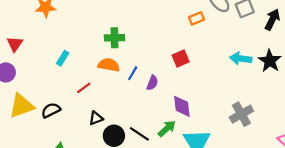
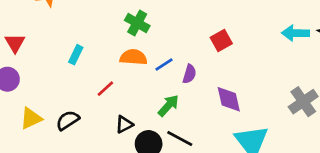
green cross: (115, 38) -> (137, 23), turned 36
blue line: (133, 73) -> (164, 64), turned 32
yellow triangle: (22, 106) -> (31, 118), size x0.7
green arrow: (167, 129) -> (168, 106), moved

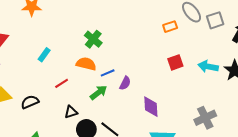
red square: (221, 40) -> (175, 62), moved
green arrow: (168, 106) -> (99, 92), moved

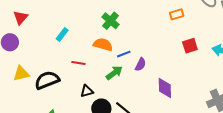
orange rectangle: (170, 27) -> (177, 14), moved
red line: (62, 83) -> (78, 63), turned 40
black semicircle: (30, 102) -> (47, 80), size x1.4

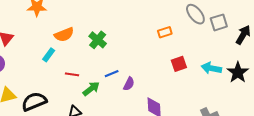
orange semicircle: (103, 45) -> (64, 35), moved, turned 144
red line: (78, 63) -> (72, 74), moved
green arrow: (114, 73) -> (91, 89), moved

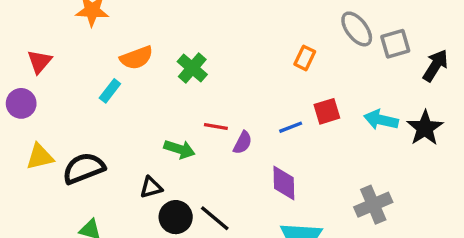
orange rectangle: (165, 32) -> (305, 58), turned -48
red line: (72, 74) -> (216, 127), moved
blue line: (112, 74) -> (291, 127), moved
green arrow: (91, 89) -> (179, 149), turned 54

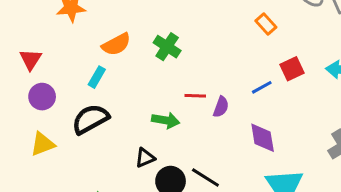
orange rectangle: (305, 58) -> (266, 24), turned -60
purple circle: (21, 103) -> (42, 97), moved
black semicircle: (84, 168) -> (90, 119), moved

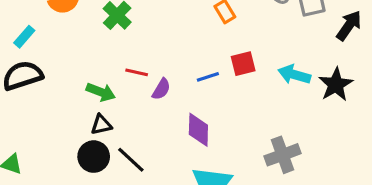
cyan rectangle: (97, 77) -> (24, 37), moved
black triangle: (145, 158) -> (101, 125), moved

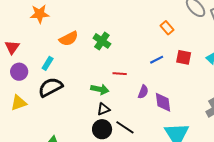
red square: (243, 64) -> (184, 57), turned 35
blue line: (208, 77) -> (157, 60), moved
purple semicircle: (161, 89) -> (143, 92), moved

